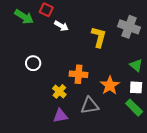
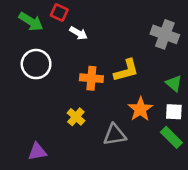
yellow L-shape: (99, 37) -> (126, 70), moved, turned 60
white circle: (33, 63) -> (36, 64), moved, size x1.5
orange cross: (79, 74) -> (91, 78), moved
purple triangle: (60, 116) -> (37, 152), moved

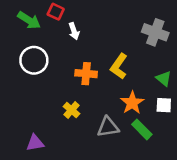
white arrow: (79, 33) -> (74, 31), turned 42
yellow L-shape: (126, 70) -> (119, 66), turned 140
green rectangle: (171, 137) -> (142, 129), moved

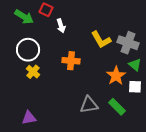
gray cross: (155, 32) -> (128, 43), moved
yellow L-shape: (119, 66) -> (101, 40), moved, turned -65
orange star: (132, 103) -> (116, 76), moved
yellow cross: (72, 110) -> (33, 72), moved

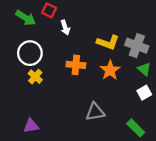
yellow L-shape: (101, 40) -> (108, 42), turned -40
orange star: (116, 76) -> (110, 70), moved
white square: (135, 87) -> (144, 93), turned -32
green rectangle: (117, 107) -> (136, 128), moved

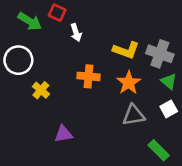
white circle: (30, 53) -> (18, 60), moved
gray triangle: (95, 112) -> (134, 115), moved
purple triangle: (31, 126) -> (63, 134), moved

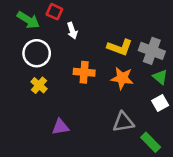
white circle: (18, 60) -> (37, 53), moved
orange star: (129, 83) -> (122, 78), turned -30
gray triangle: (134, 115) -> (123, 122), moved

